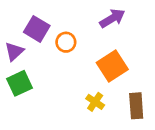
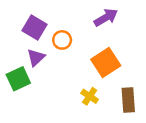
purple triangle: (14, 51) -> (36, 57), moved

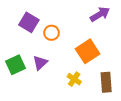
purple arrow: (106, 17) -> (100, 14), moved
purple triangle: (36, 57) -> (40, 63), moved

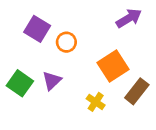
green square: (15, 65) -> (20, 83), turned -30
brown rectangle: (106, 82) -> (137, 91), moved, turned 42

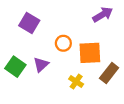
orange circle: (66, 42) -> (63, 43), moved
orange square: (113, 66) -> (90, 53), turned 30

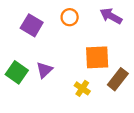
purple arrow: (103, 15) -> (111, 16), turned -120
orange circle: (63, 43) -> (70, 17), moved

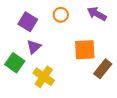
purple triangle: (44, 70) -> (34, 47), moved
yellow cross: (82, 88) -> (44, 77), moved, size x1.5

